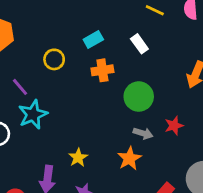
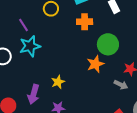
gray arrow: (143, 133) -> (121, 85), moved
orange star: (129, 158) -> (95, 64), moved

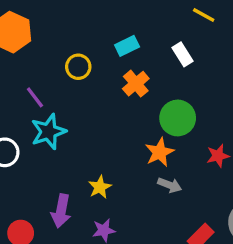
orange cross: (85, 22) -> (136, 84), turned -35
gray arrow: (121, 85) -> (170, 185), moved

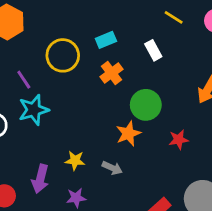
yellow circle: (78, 67) -> (63, 55), size x1.5
gray arrow: (170, 185) -> (112, 168), moved
yellow star: (100, 187) -> (75, 160), turned 30

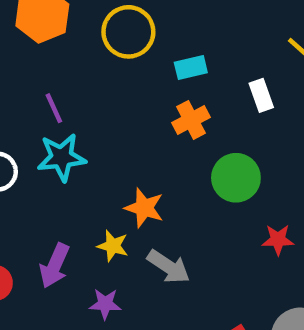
yellow circle: (63, 55) -> (128, 32), moved
orange star: (128, 133) -> (144, 208), moved, turned 30
gray arrow: (112, 168) -> (168, 267), size x1.4

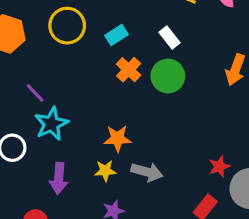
green circle: (236, 178) -> (168, 76), moved
red star: (278, 240) -> (219, 166), moved
purple arrow: (55, 266) -> (59, 178), moved

